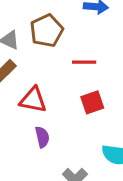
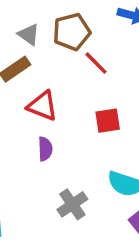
red line: (84, 62) -> (96, 63), moved, turned 35

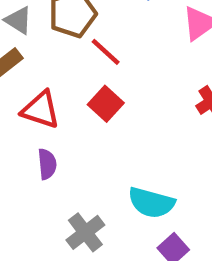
red square: (108, 121) -> (106, 104), moved, turned -36

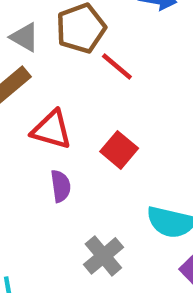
red square: (106, 104) -> (119, 150), moved

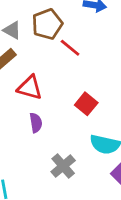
red square: (119, 150) -> (86, 104), moved

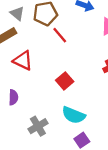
purple semicircle: (36, 123) -> (13, 97), moved

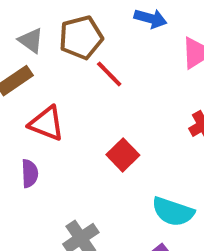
purple semicircle: (13, 97) -> (30, 173), moved
cyan semicircle: (74, 115) -> (173, 212), moved

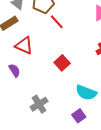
purple semicircle: (30, 173) -> (15, 70), turned -32

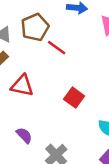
purple semicircle: (15, 70) -> (24, 135), moved

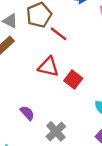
red triangle: (22, 86) -> (48, 67), moved

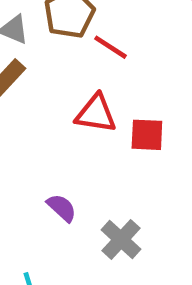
red square: (73, 80) -> (147, 135), turned -30

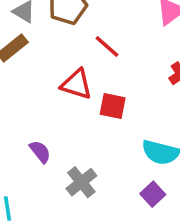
red line: (111, 47) -> (107, 47), moved

